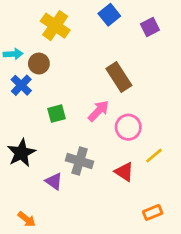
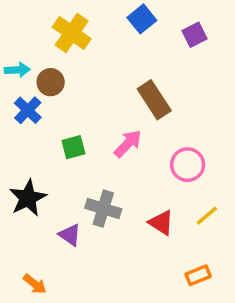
pink circle: (128, 127) -> (188, 165), moved
yellow line: (154, 156) -> (207, 216), moved

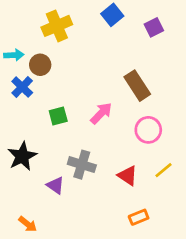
yellow cross: (72, 33) -> (57, 26), turned 32
brown rectangle: (154, 100) -> (137, 86), moved
orange rectangle: (198, 275) -> (139, 217), moved

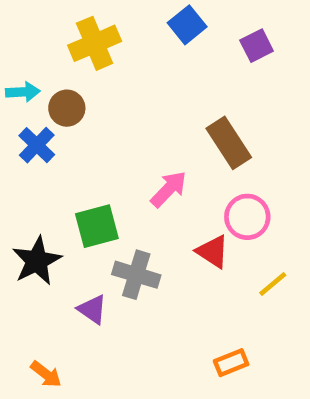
green square: (58, 116) -> (97, 226), moved, size x1.4
red triangle: (128, 176) -> (213, 252), moved

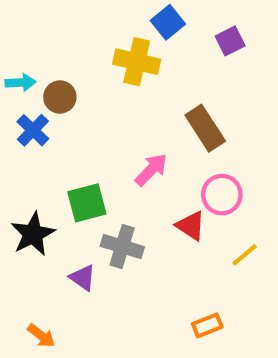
yellow cross: (95, 43) -> (137, 62), moved, turned 36

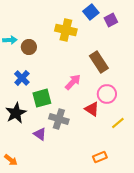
blue square: (168, 22) -> (91, 12), moved
blue cross: (33, 130) -> (22, 78), moved
orange arrow: (41, 336) -> (11, 160), moved

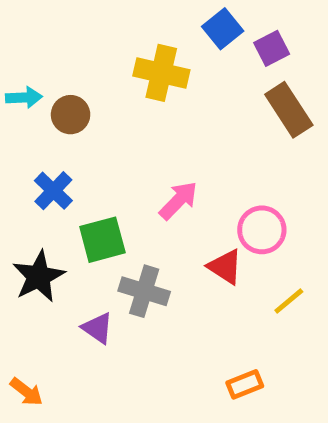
brown rectangle: (99, 62) -> (289, 110), moved

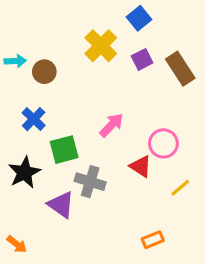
purple square: (272, 48) -> (142, 59), moved
yellow cross: (161, 73) -> (101, 46), turned 32
purple triangle: (98, 328) -> (61, 205), size x1.4

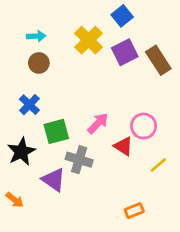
purple square: (142, 59) -> (125, 52), size x1.4
cyan arrow: (15, 61) -> (36, 36), moved
pink arrow: (111, 125) -> (98, 123), moved
orange arrow: (17, 244) -> (15, 200), moved

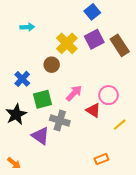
yellow cross: (89, 40) -> (67, 43), moved
brown circle: (39, 63) -> (52, 65), moved
orange arrow: (15, 200) -> (14, 163), moved

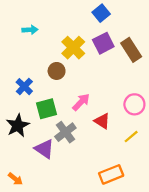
pink circle: (109, 95) -> (134, 104), moved
gray cross: (60, 121) -> (65, 132), turned 36
orange rectangle: (101, 159) -> (111, 174), size x1.5

